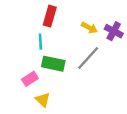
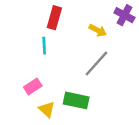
purple cross: (114, 31) -> (124, 15), moved
green rectangle: (53, 64) -> (76, 100), moved

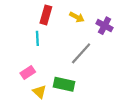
purple cross: (124, 15) -> (105, 26), moved
yellow arrow: (98, 30) -> (77, 17), moved

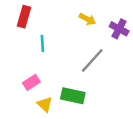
red rectangle: (46, 15) -> (24, 17), moved

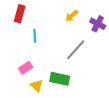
yellow arrow: (87, 19) -> (72, 16), turned 112

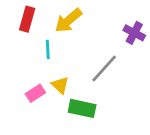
yellow arrow: (72, 16) -> (68, 21), moved, size x1.5
yellow triangle: (37, 86) -> (60, 85), moved

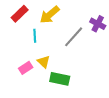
red rectangle: (27, 19) -> (20, 14), turned 30
gray line: (104, 69) -> (74, 37), moved

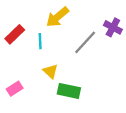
red rectangle: (20, 14) -> (15, 34), moved
pink rectangle: (26, 68) -> (15, 89), moved

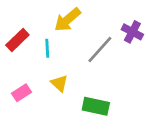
pink rectangle: (15, 89) -> (22, 93), moved
green rectangle: (69, 91) -> (96, 106), moved

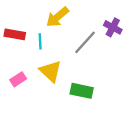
red rectangle: (17, 40) -> (15, 34), turned 54
yellow triangle: (59, 83) -> (51, 71), size x1.5

